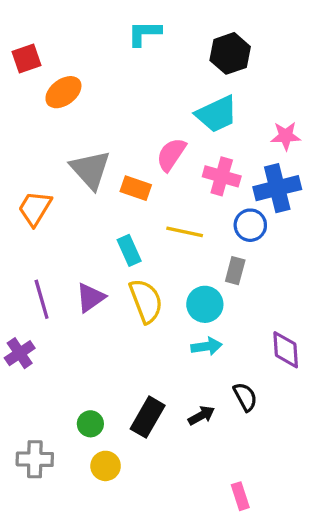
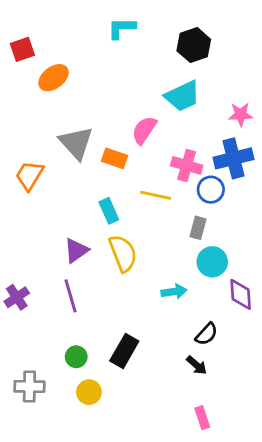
pink cross: (222, 176) -> (187, 165), moved
purple line: (42, 299) -> (71, 296), moved
cyan circle: (205, 304) -> (212, 262), moved
black semicircle: (245, 397) -> (207, 334), turned 70
black arrow: (201, 415) -> (197, 365), moved, turned 70

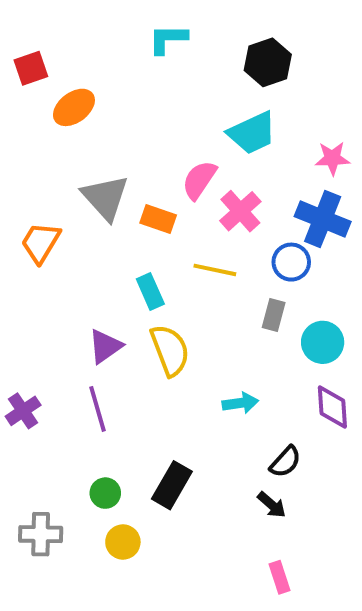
blue cross: (233, 158) -> (323, 219), turned 36
pink cross: (187, 165) -> (240, 211), moved, turned 32
cyan circle: (212, 262) -> (323, 342), moved

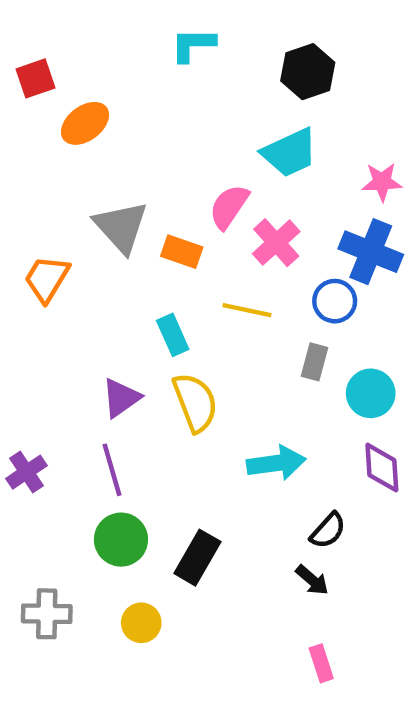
cyan arrow: (240, 403) -> (276, 463), size x1.4
green circle: (105, 493) -> (121, 540), moved, size x1.5

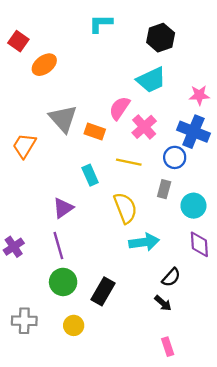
red square: (36, 78) -> (18, 41), turned -36
yellow semicircle: (195, 402) -> (125, 208), moved

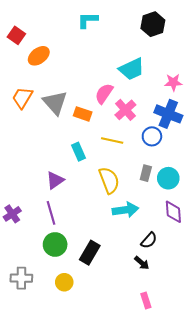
black hexagon: (161, 38) -> (153, 24), moved
orange trapezoid: (24, 146) -> (22, 98), moved
gray rectangle: (164, 189) -> (146, 173), moved

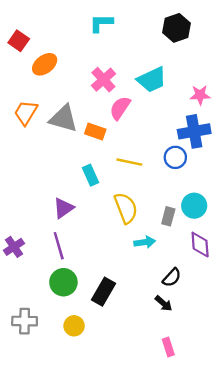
gray triangle: (55, 103) -> (63, 119), turned -32
pink cross: (125, 110) -> (103, 80), moved
blue cross: (168, 114) -> (194, 131), turned -32
gray rectangle: (146, 173) -> (168, 216), moved
cyan arrow: (125, 210) -> (145, 242), size x0.7

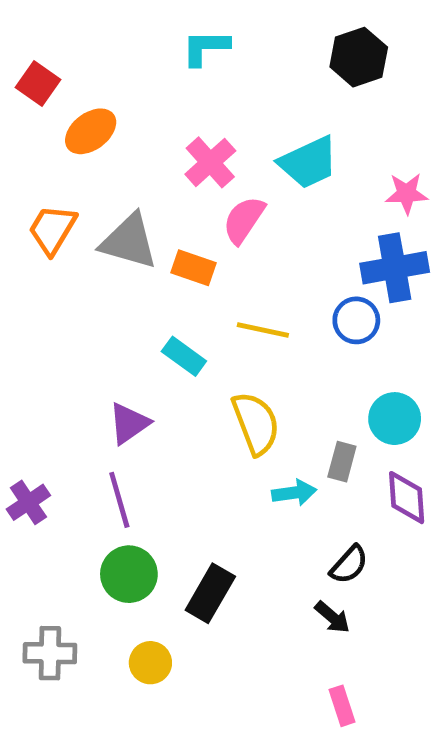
cyan rectangle: (91, 175) -> (184, 356), turned -30
gray rectangle: (168, 216) -> (342, 462), moved

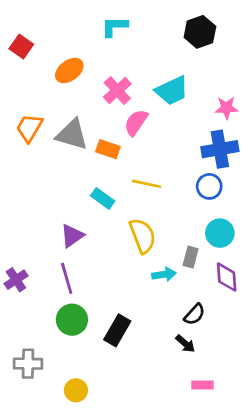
orange ellipse: (91, 131) -> (69, 71), moved
blue circle: (356, 320) -> (209, 186), moved
yellow circle: (150, 663) -> (76, 390), moved
pink rectangle: (342, 706) -> (203, 385), moved, turned -72

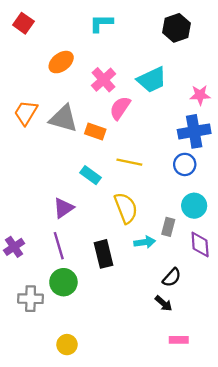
red square: (21, 47) -> (23, 23), moved
black rectangle: (117, 330) -> (103, 254), moved, turned -44
gray cross: (28, 364) -> (31, 299), moved

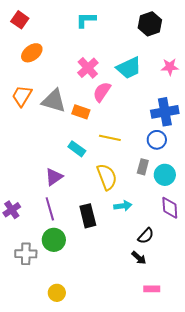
orange ellipse: (61, 62) -> (32, 53), moved
pink star: (200, 95) -> (170, 67), moved
gray rectangle: (168, 227) -> (143, 167), moved

